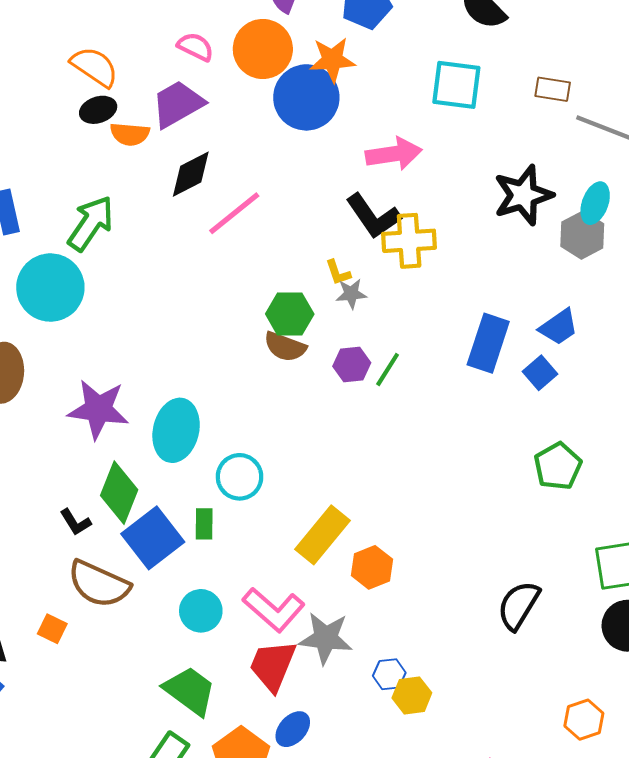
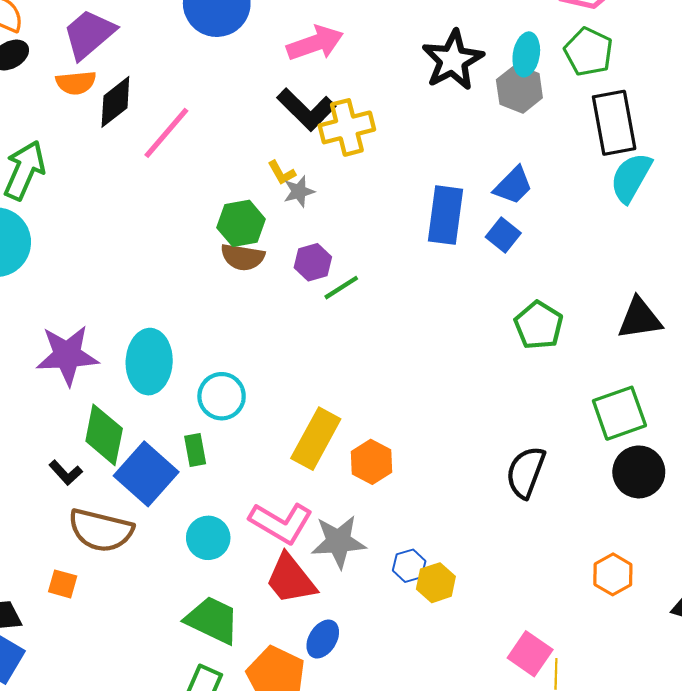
orange semicircle: (130, 134) -> (76, 83), moved
green line: (388, 369) -> (341, 288), moved, turned 36
red trapezoid: (273, 666) -> (291, 579), turned -50

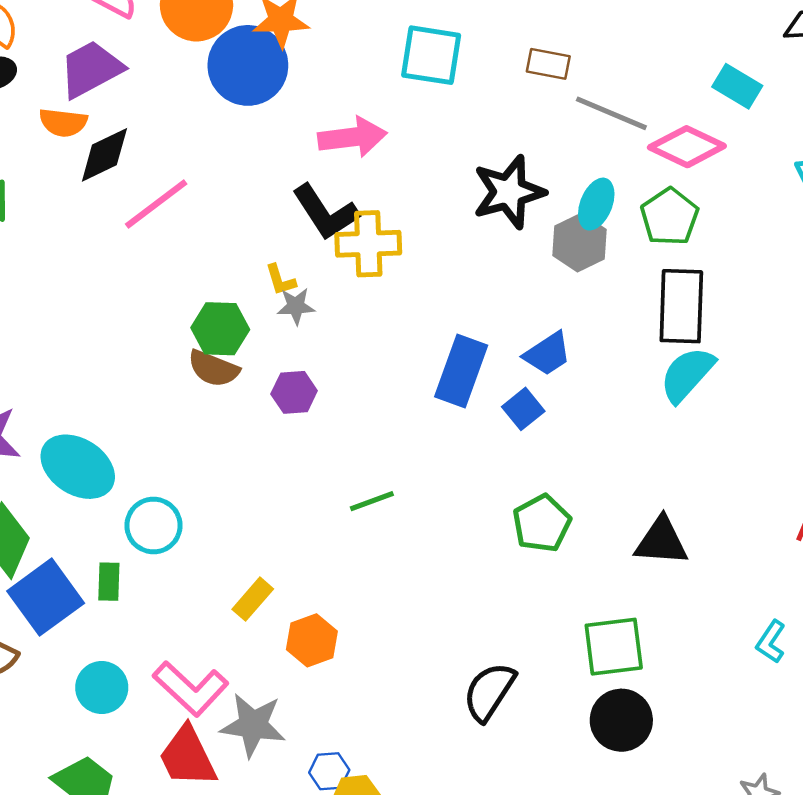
green line: (341, 288) -> (372, 501), moved
cyan ellipse: (149, 362) -> (78, 467), turned -72
yellow rectangle: (316, 439) -> (253, 599), size x0.6

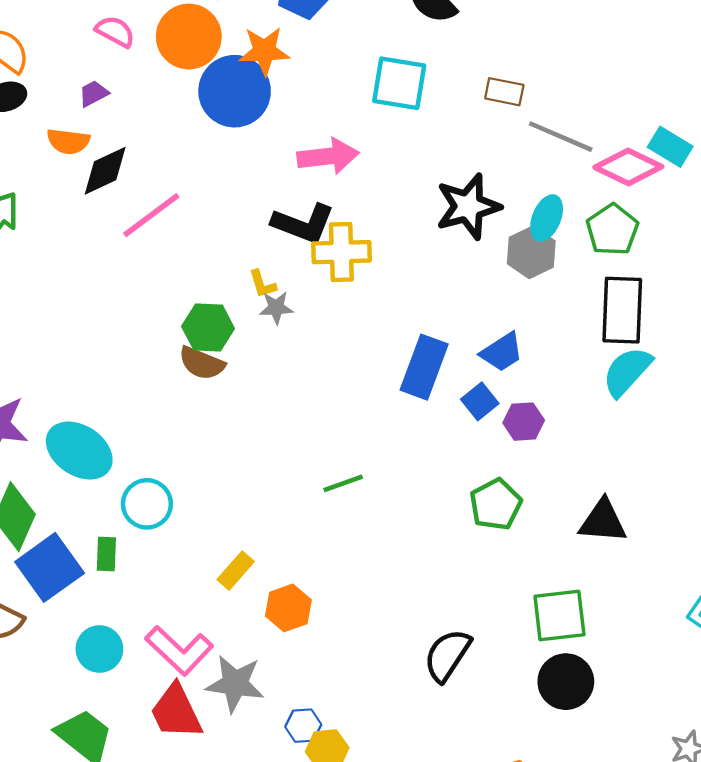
purple trapezoid: (91, 69) -> (94, 94), size x0.5
cyan rectangle: (737, 86) -> (670, 147), moved
black L-shape: (325, 212) -> (303, 224), turned -36
purple hexagon: (294, 392) -> (524, 422), moved

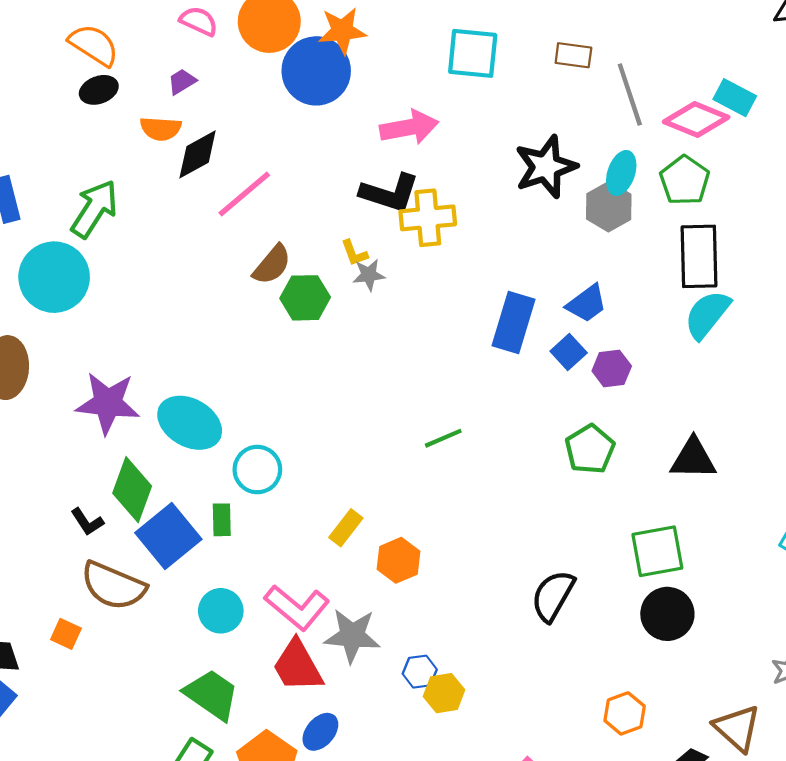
gray line: (561, 137) -> (630, 95), turned 52
brown semicircle: (202, 363) -> (272, 265), moved, turned -69

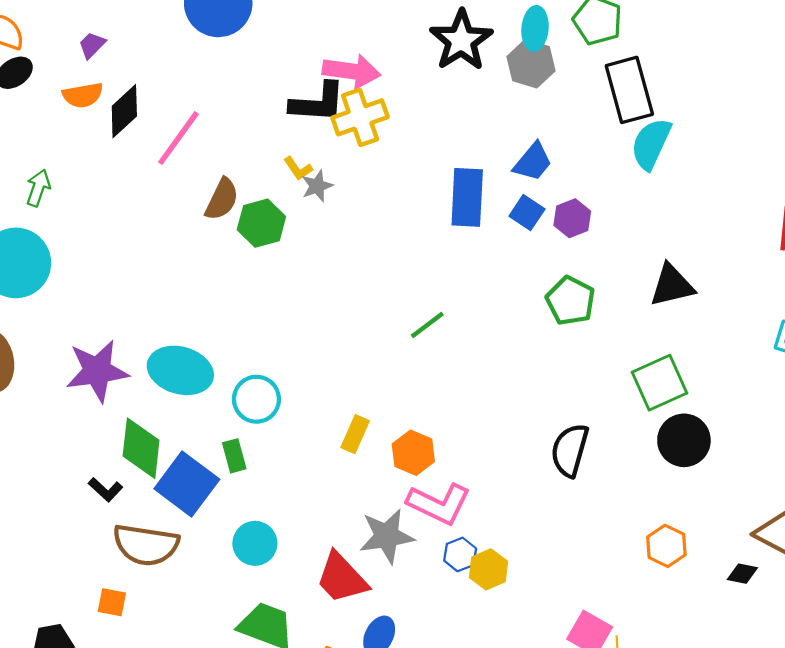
pink arrow: (409, 127) -> (352, 71), moved, turned 32
green arrow: (94, 209) -> (38, 188), size x0.6
pink L-shape: (297, 607) -> (439, 504), moved

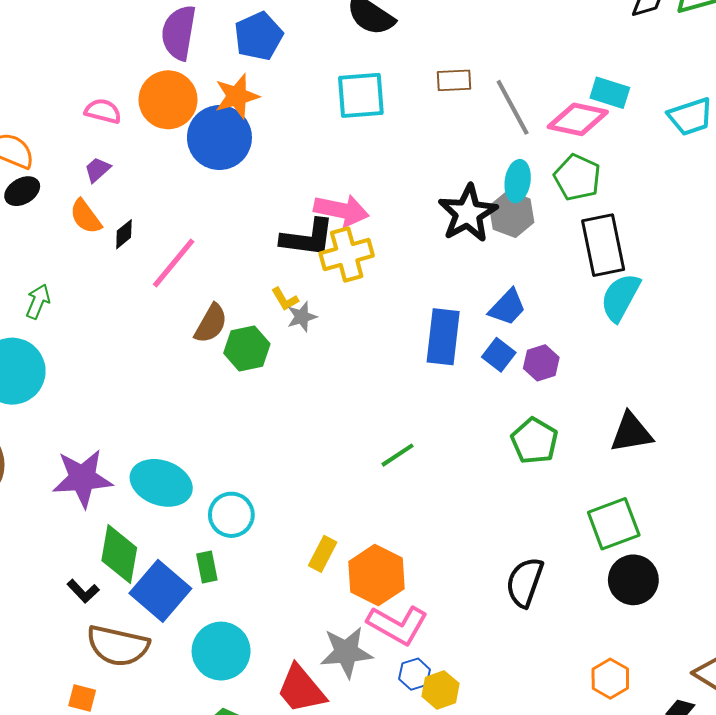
black star: (461, 40) -> (468, 213), moved
orange semicircle: (83, 95) -> (86, 217), turned 60
black diamond: (124, 111) -> (124, 234), size x0.6
orange hexagon: (413, 453) -> (377, 575), size x1.4
cyan circle: (255, 543) -> (221, 651), size x1.4

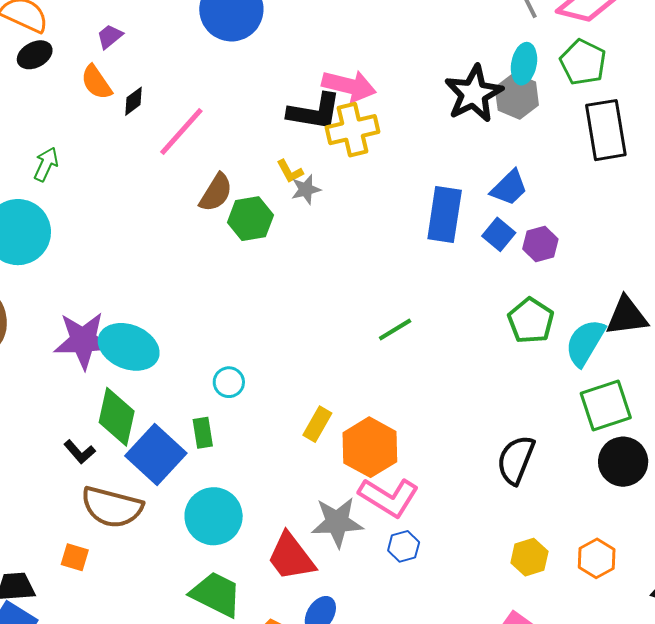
cyan semicircle: (620, 297) -> (585, 343), moved
cyan ellipse: (161, 483) -> (129, 347), moved
cyan circle: (231, 515) -> (229, 382), size x0.7
yellow hexagon: (440, 690) -> (529, 557), moved

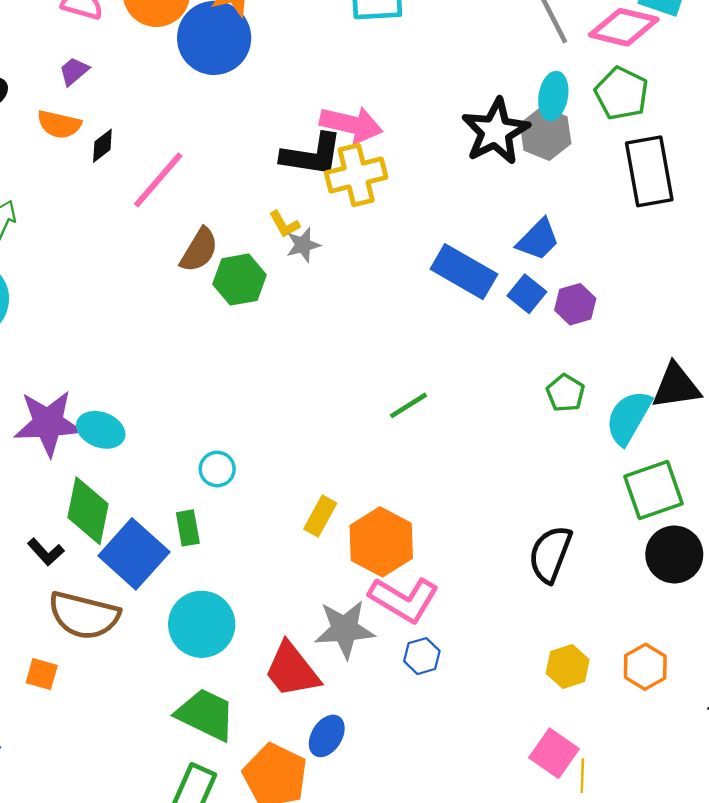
orange semicircle: (96, 82) -> (59, 124), turned -42
blue rectangle: (445, 214) -> (464, 272), turned -68
green pentagon: (531, 321) -> (565, 393), size x0.7
cyan ellipse: (129, 347) -> (101, 430), size x0.7

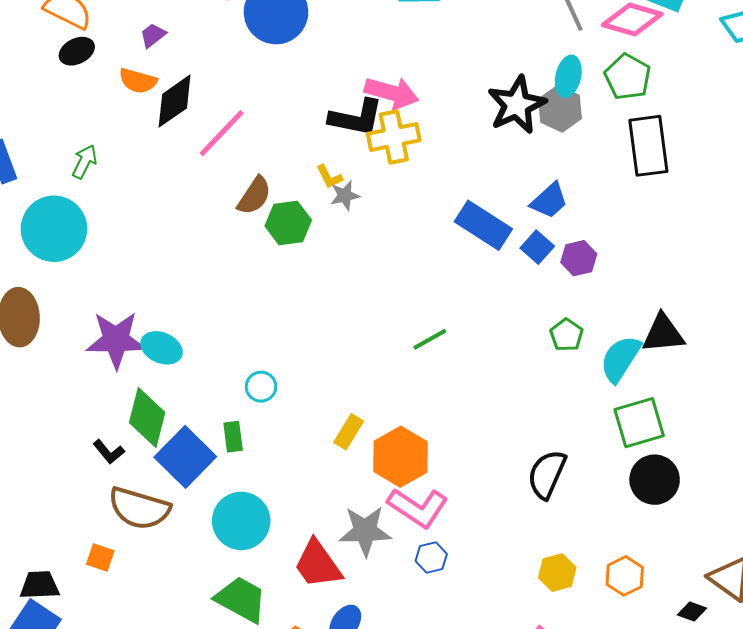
black diamond: (102, 146) -> (175, 101), size x1.8

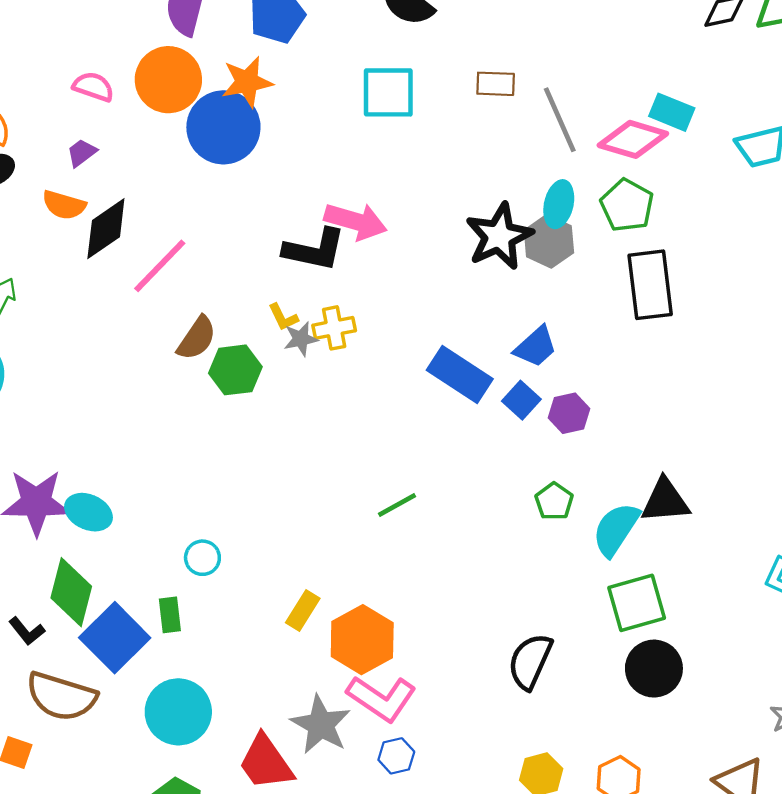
yellow cross: (394, 137) -> (334, 328), moved, size x0.7
gray star: (365, 531) -> (321, 725), turned 30

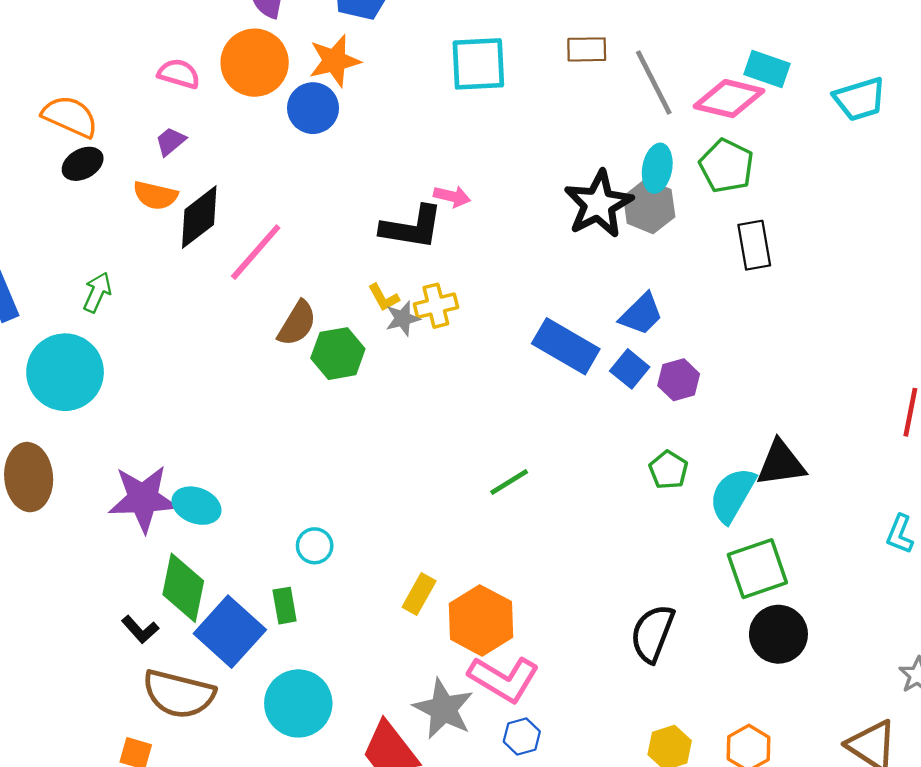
blue circle: (223, 127) -> (313, 108), size x0.7
pink arrow: (356, 221) -> (452, 196), size x0.6
black rectangle: (650, 285) -> (754, 245), size x0.7

